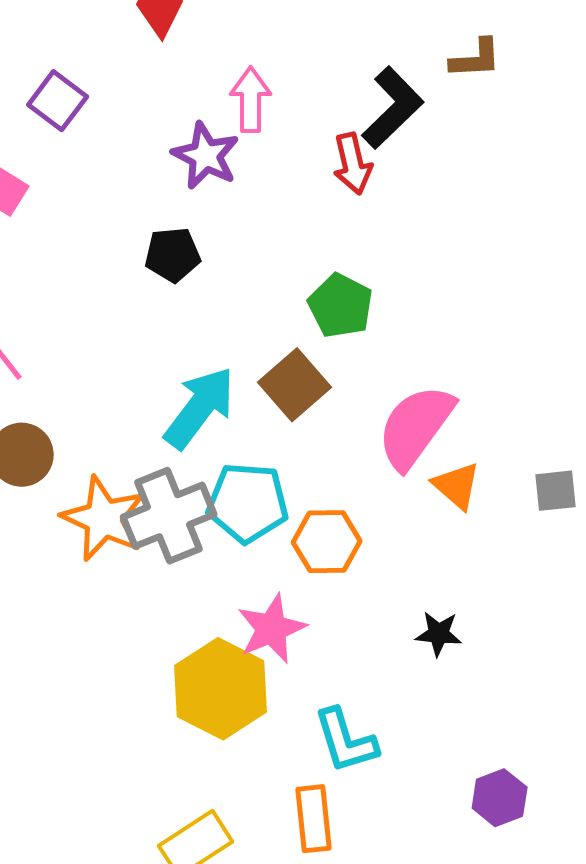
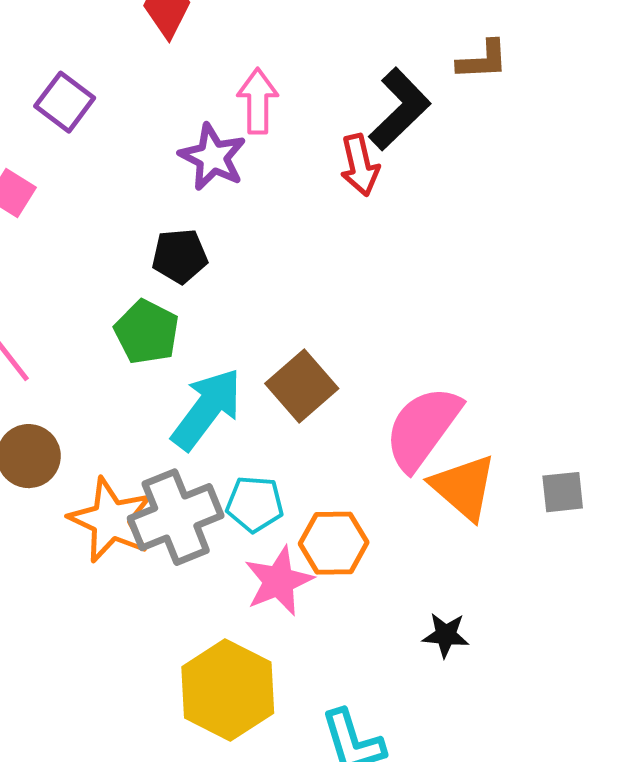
green pentagon: (341, 306) -> (147, 332), moved
orange triangle: (457, 486) -> (464, 487), size x1.4
cyan pentagon: (248, 503) -> (255, 504), size x0.7
pink star: (272, 629) -> (279, 581), moved

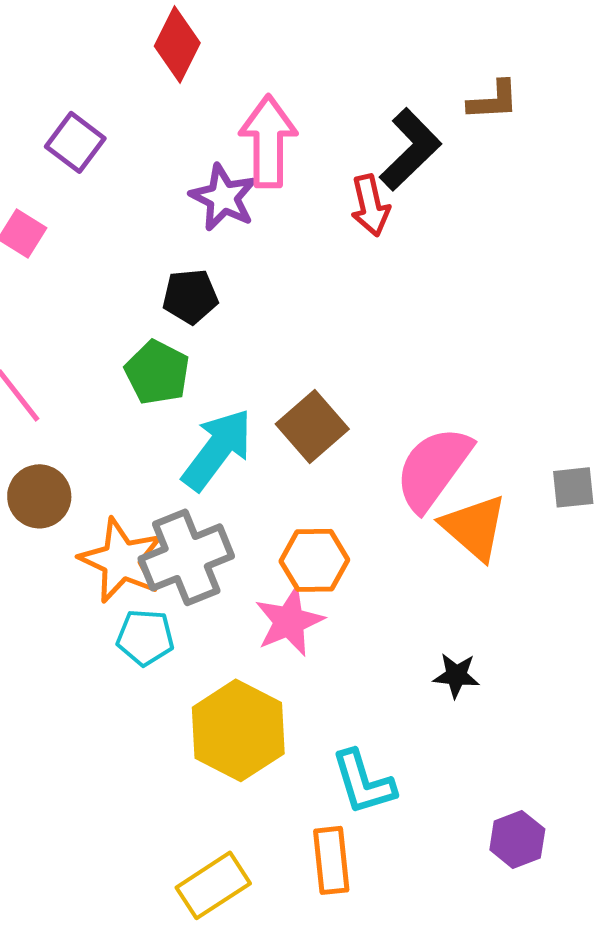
pink arrow: (258, 101) -> (268, 141), size x1.4
gray square: (563, 492) -> (573, 487), moved
cyan pentagon: (255, 504) -> (145, 637), moved
orange hexagon: (334, 543) -> (314, 560), moved

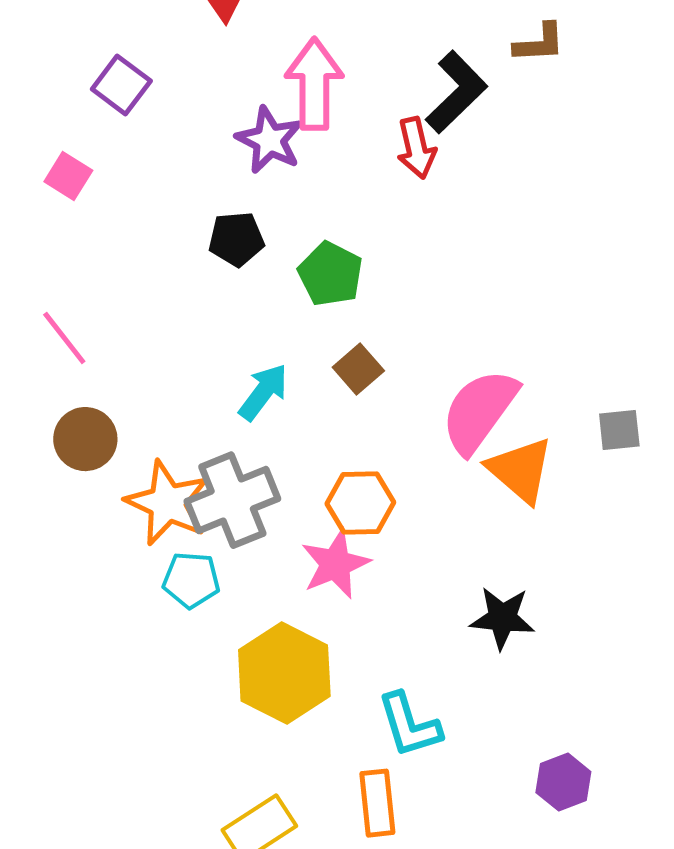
green pentagon: (157, 372) -> (330, 274), moved
brown square: (312, 426) -> (358, 369), size x0.7
cyan arrow: (217, 449) -> (263, 392), size x0.7
black star: (456, 675) -> (502, 618), size x1.4

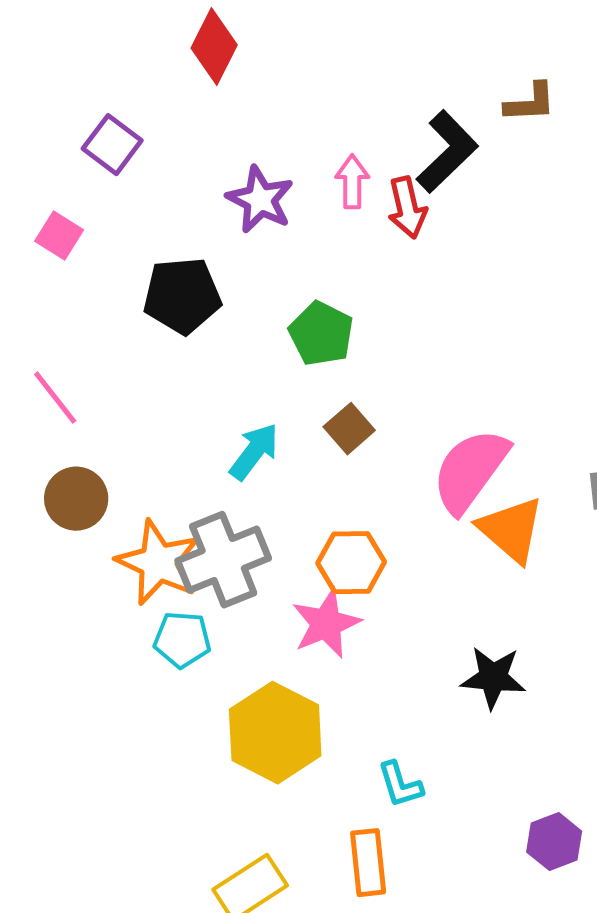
pink arrow: (314, 84) -> (352, 182), moved, size x0.6
black pentagon: (236, 239) -> (182, 296), moved, size x1.4
cyan L-shape: (409, 725) -> (400, 785), size x0.7

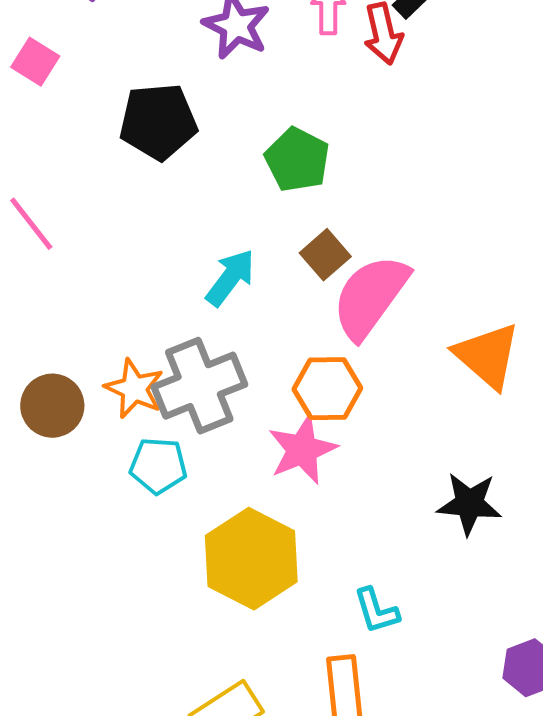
pink semicircle: (470, 471) -> (370, 297), moved
brown circle: (76, 499) -> (52, 406), moved
orange star: (158, 563) -> (134, 389), size x0.7

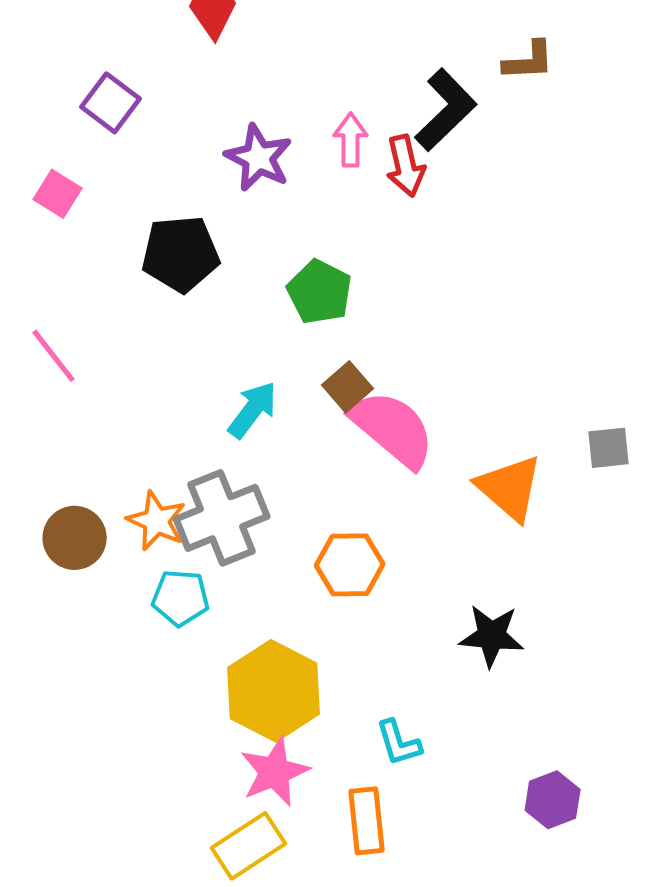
pink semicircle: (370, 297) -> (393, 429), turned 94
orange hexagon: (327, 389) -> (350, 565), moved
pink star: (302, 450) -> (275, 772), moved

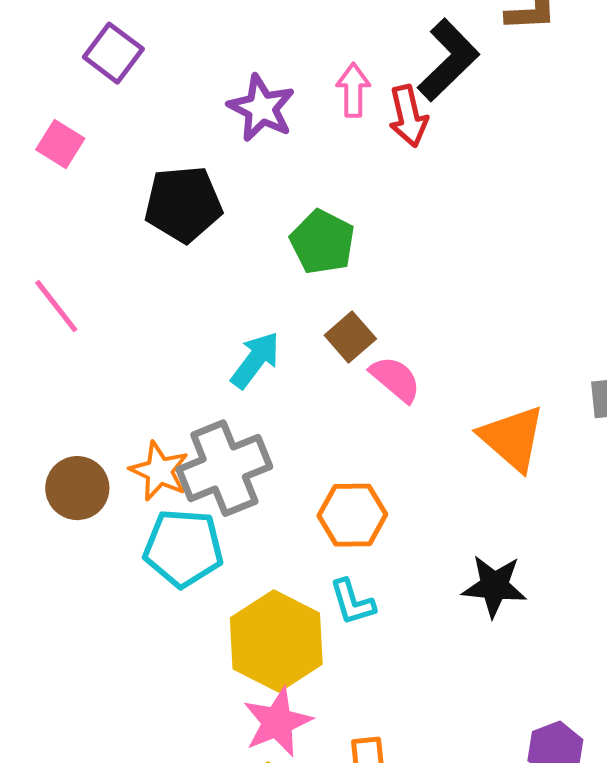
pink semicircle: (393, 429) -> (395, 379), size x0.6
cyan pentagon: (181, 598) -> (183, 548), size x1.4
cyan L-shape: (399, 743) -> (352, 602), moved

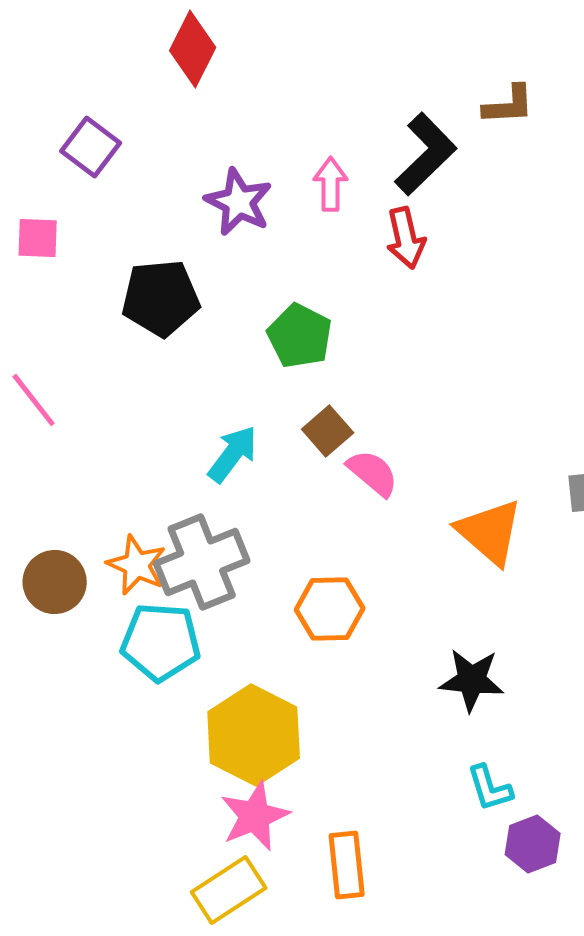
red arrow: (408, 116) -> (406, 238), moved
pink square: (60, 144) -> (38, 238), turned -30
cyan L-shape: (352, 602) -> (490, 788), moved

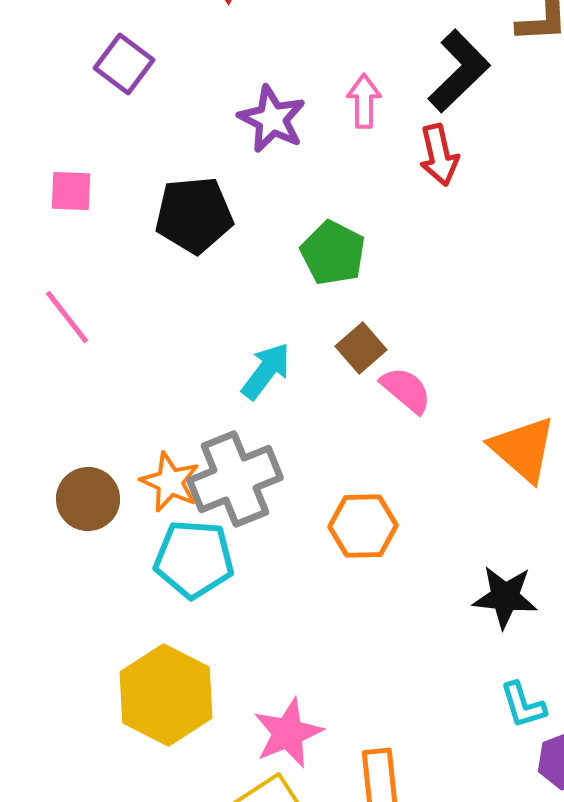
pink square: (38, 238) -> (71, 191), moved
yellow hexagon: (254, 735) -> (166, 695), moved

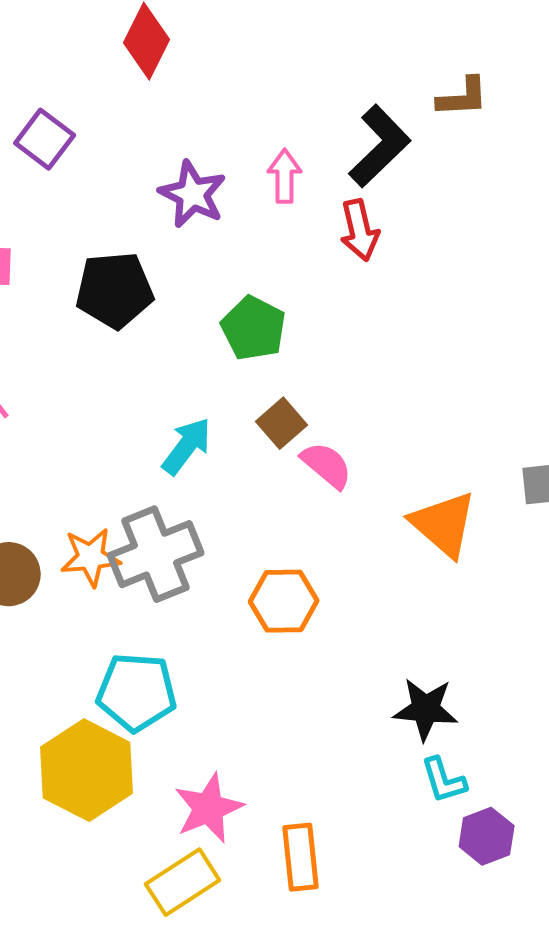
orange star: (170, 482) -> (91, 557), turned -30
cyan pentagon: (194, 559) -> (137, 692), moved
black star: (505, 597) -> (426, 709), moved

